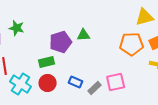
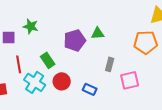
green rectangle: (47, 62) -> (48, 60), moved, turned 70
blue rectangle: (76, 82) -> (90, 89), moved
gray rectangle: (95, 88) -> (110, 64), moved, turned -32

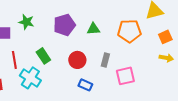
purple pentagon: (75, 40) -> (64, 25), moved
orange pentagon: (146, 42) -> (129, 31), moved
red circle: (62, 81) -> (77, 60), moved

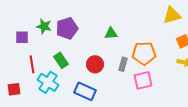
purple pentagon: (64, 25) -> (67, 28), moved
orange pentagon: (129, 31) -> (144, 53), moved
blue rectangle: (85, 85) -> (85, 91), moved, size x1.5

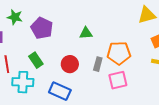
green star: (44, 26) -> (15, 17), moved
purple pentagon: (67, 28) -> (42, 28), turned -30
cyan cross: (48, 82) -> (23, 82), turned -30

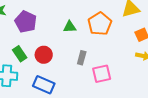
orange pentagon: (119, 53) -> (100, 24), moved, turned -30
red circle: (70, 64) -> (44, 55), moved

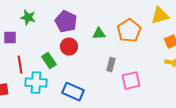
purple pentagon: (26, 22) -> (66, 22), moved
red circle: (44, 55) -> (69, 47), moved

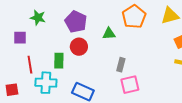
orange pentagon: (129, 31) -> (134, 17), moved
green rectangle: (49, 61) -> (59, 61), turned 35
pink square: (131, 81) -> (130, 85), moved

